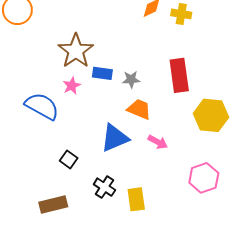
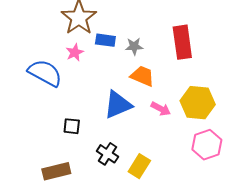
yellow hexagon: (211, 115) -> (198, 103), moved
black square: (69, 159) -> (72, 126), turned -30
yellow rectangle: (136, 199) -> (139, 166), turned 40

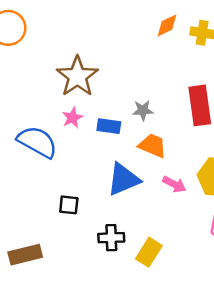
blue rectangle: (105, 40) -> (109, 126), moved
black cross: (108, 154) -> (111, 238), turned -35
brown rectangle: (56, 171) -> (25, 255), moved

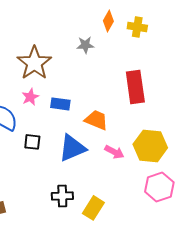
orange diamond: (167, 25) -> (108, 21), turned -35
gray star: (143, 110) -> (85, 45), moved
black square: (69, 205) -> (32, 142), moved

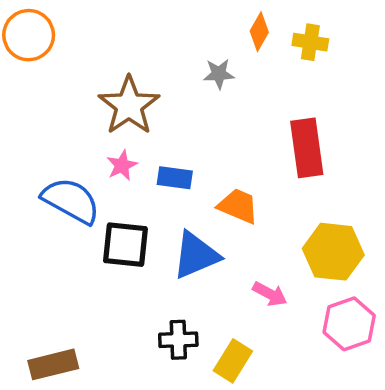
black square: (32, 142) -> (125, 245), size x1.6
pink arrow: (114, 152) -> (270, 294), moved

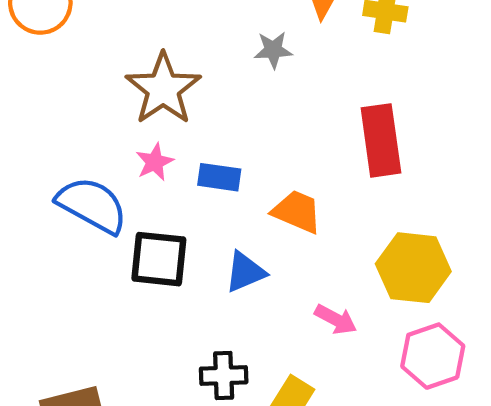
blue triangle: (196, 255) -> (245, 272), size x0.7

